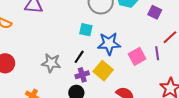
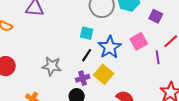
blue star: (109, 44) -> (110, 47), turned -30
pink square: (137, 56) -> (139, 41), moved
black line: (79, 57) -> (87, 55), moved

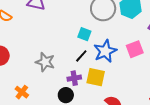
yellow square: (104, 74) -> (96, 77), turned -36

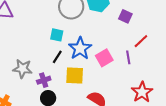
pink square: (135, 49) -> (104, 58), moved
purple cross: (74, 78) -> (44, 80), moved

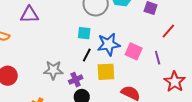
blue star: (80, 48) -> (109, 44), turned 30
purple line: (128, 57) -> (158, 58), moved
pink square: (104, 58) -> (134, 51), turned -30

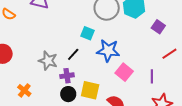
pink square: (134, 51) -> (124, 72), moved
black line: (87, 55) -> (73, 54), moved
yellow square: (106, 72) -> (90, 90), moved

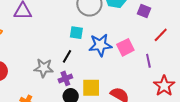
pink square: (124, 72) -> (125, 47), moved, turned 36

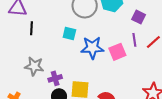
black line: (67, 56) -> (31, 28), moved, turned -32
purple line: (148, 61) -> (134, 40), moved

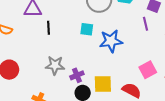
purple line: (134, 40) -> (145, 24), moved
pink square: (117, 52) -> (148, 70), moved

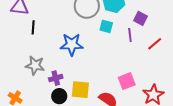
cyan square: (87, 29) -> (106, 26), moved
blue star: (111, 41) -> (72, 44), moved

